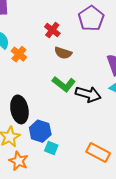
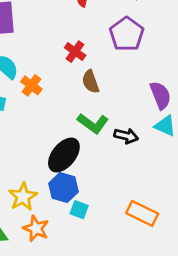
brown semicircle: (63, 53) -> (91, 82), turned 54
black arrow: (88, 94) -> (126, 136), size x0.7
black ellipse: (19, 109) -> (64, 155), moved, turned 52

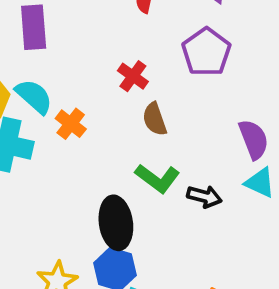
black ellipse: (64, 155) -> (116, 223), turned -48

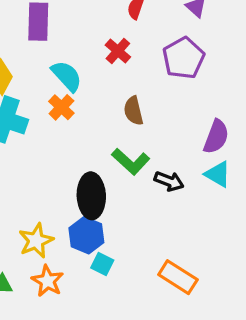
red cross: (133, 76) -> (118, 51), moved
cyan semicircle: (34, 96) -> (67, 76), moved
purple semicircle: (254, 139) -> (216, 137), turned 36

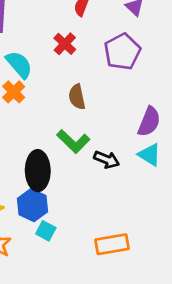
orange rectangle: (178, 277) -> (112, 244), turned -44

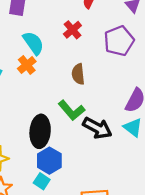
black arrow: (107, 160) -> (97, 128), size x1.4
blue hexagon: (32, 205) -> (49, 161), moved

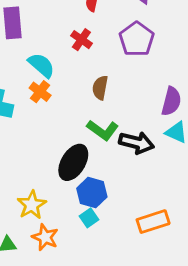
brown semicircle: (78, 74) -> (100, 88), turned 30
black ellipse: (40, 131) -> (73, 162), turned 40
cyan square: (42, 181) -> (89, 218), turned 35

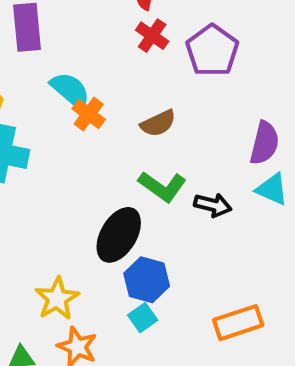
red cross: (81, 40) -> (152, 36), moved
brown semicircle: (100, 88) -> (158, 123), turned -125
orange cross: (40, 92) -> (89, 114), moved
black arrow: (136, 143) -> (213, 205), size x0.7

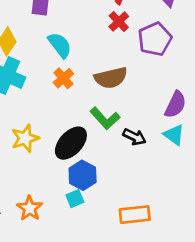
orange cross: (89, 114) -> (63, 78), moved
brown semicircle: (158, 123) -> (111, 78), size x1.4
yellow star: (57, 299) -> (25, 138), moved

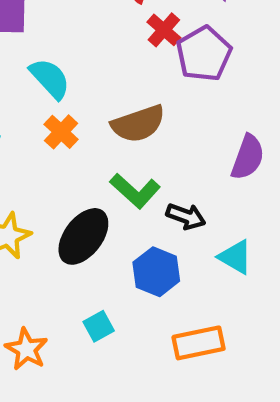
red cross: (119, 22) -> (164, 30), moved
cyan triangle: (174, 135) -> (235, 257), moved
blue hexagon: (83, 175) -> (156, 272), moved

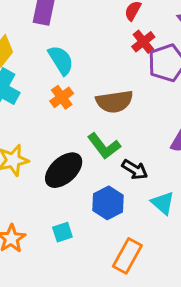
orange rectangle: (199, 343) -> (127, 256), turned -60

